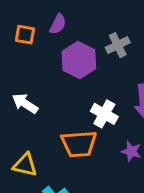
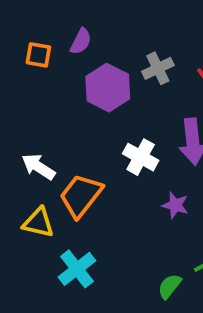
white arrow: (25, 103) -> (38, 167), moved
orange trapezoid: (79, 144) -> (81, 196), moved, turned 132

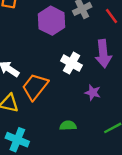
cyan cross: (77, 269) -> (17, 140), moved, turned -30
green semicircle: (170, 286) -> (68, 126), moved, turned 49

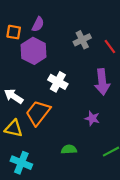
purple hexagon: (51, 21) -> (34, 51), moved
white cross: (71, 63) -> (58, 82), moved

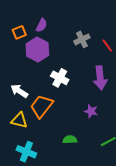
orange square: (14, 32) -> (19, 32), turned -32

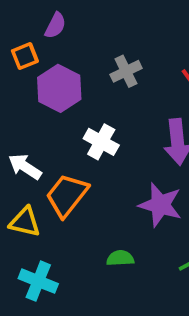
purple semicircle: (42, 25) -> (55, 26), moved
gray cross: (82, 39) -> (126, 71), moved
purple star: (91, 111) -> (160, 205), size x1.6

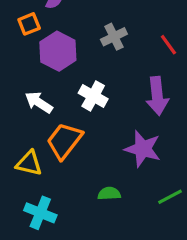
white arrow: (25, 167) -> (39, 102), moved

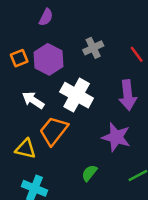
orange square: (29, 24) -> (19, 58), moved
white cross: (93, 96) -> (77, 95), size x1.4
green semicircle: (109, 194) -> (89, 173), turned -48

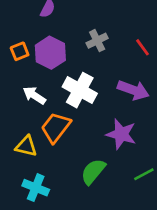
purple arrow: (128, 95) -> (133, 90), turned -64
green semicircle: (89, 173) -> (93, 172), size x1.5

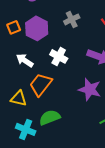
white cross: (80, 90) -> (59, 56), size x0.7
green semicircle: (93, 172) -> (50, 117), moved, turned 30

